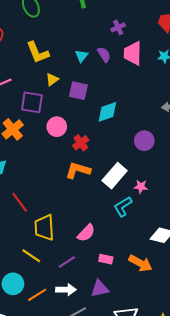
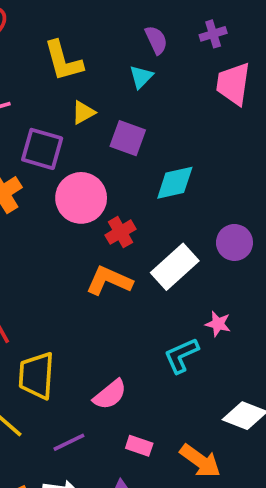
purple semicircle: (104, 55) -> (156, 40), moved
pink circle: (57, 127) -> (81, 198), size x1.4
white rectangle: (115, 176) -> (175, 267), moved

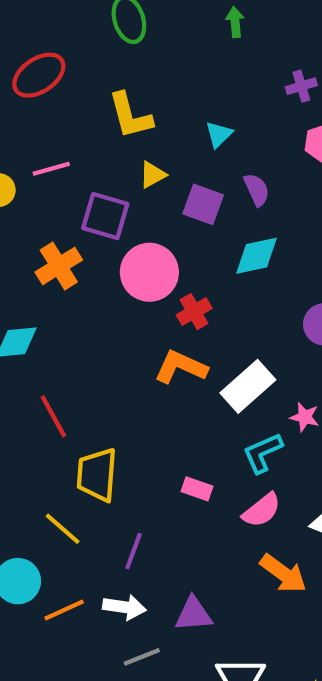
purple semicircle: (156, 40) -> (257, 190), moved
white rectangle: (175, 267) -> (248, 386), moved
pink semicircle: (110, 395) -> (262, 510), moved
purple line: (69, 442) -> (134, 551), turned -44
pink rectangle: (139, 446) -> (197, 489), moved

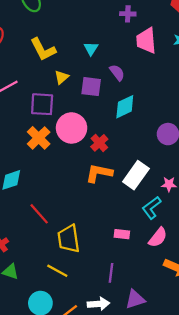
purple cross: (301, 86) -> (128, 14), turned 32
orange cross: (59, 266) -> (39, 138), moved
purple line: (134, 551) -> (111, 273), moved

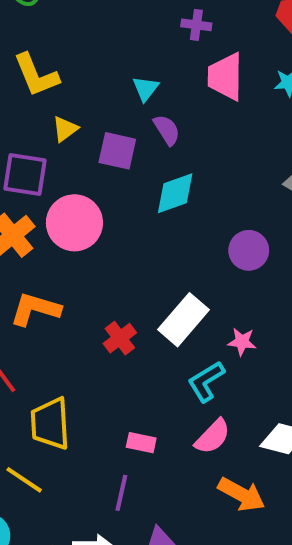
cyan triangle: (91, 49) -> (146, 89), moved
red cross: (99, 143) -> (120, 338), moved
orange L-shape: (99, 173) -> (35, 309), moved
pink rectangle: (122, 234) -> (141, 443), moved

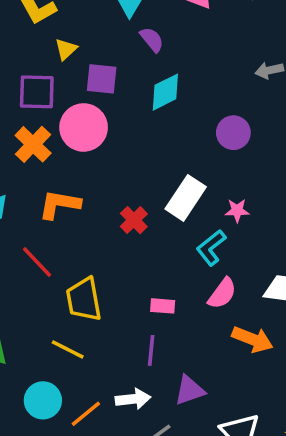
purple square: (117, 151) -> (102, 79), moved

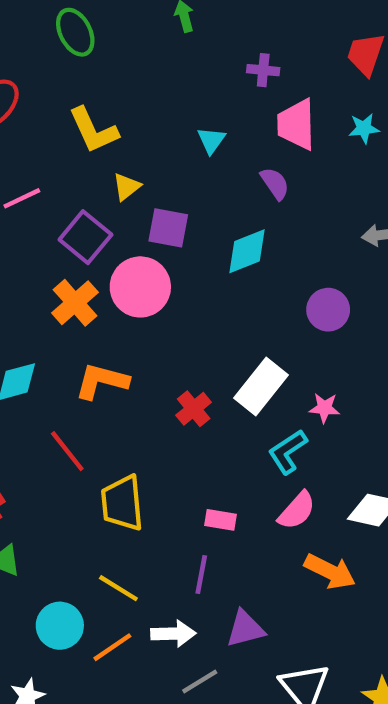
purple semicircle: (152, 40) -> (275, 183), moved
purple square: (37, 92) -> (85, 237), turned 33
yellow line: (68, 349) -> (118, 588), moved

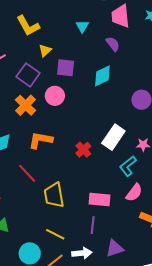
pink circle: (140, 287) -> (55, 96), size x0.7
pink rectangle: (221, 520) -> (100, 199), size x1.5

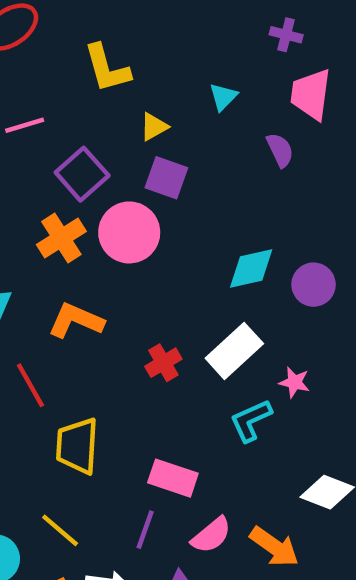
yellow triangle: (45, 50) -> (154, 127), moved
cyan diamond: (102, 76) -> (251, 269), moved
pink circle: (55, 96) -> (129, 232), size x1.4
pink semicircle: (134, 193) -> (211, 535), moved

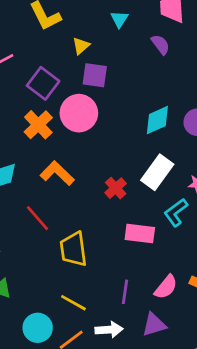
orange L-shape: (76, 321) -> (57, 173), turned 32
pink rectangle: (173, 478) -> (140, 233), moved

